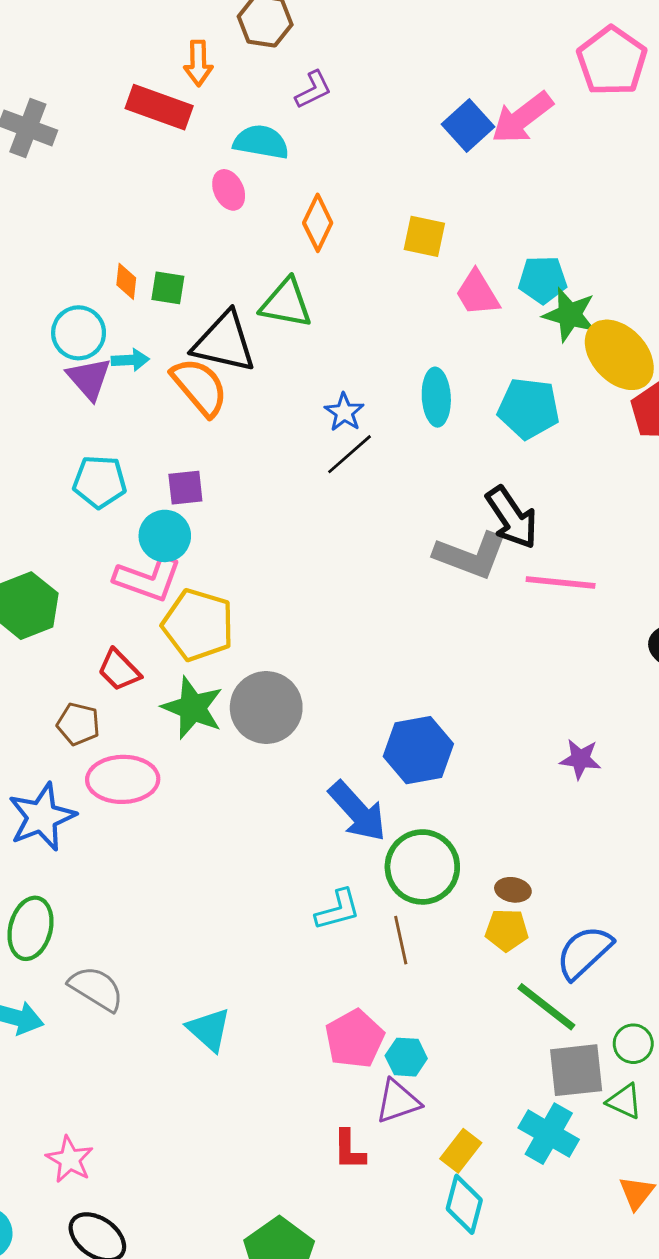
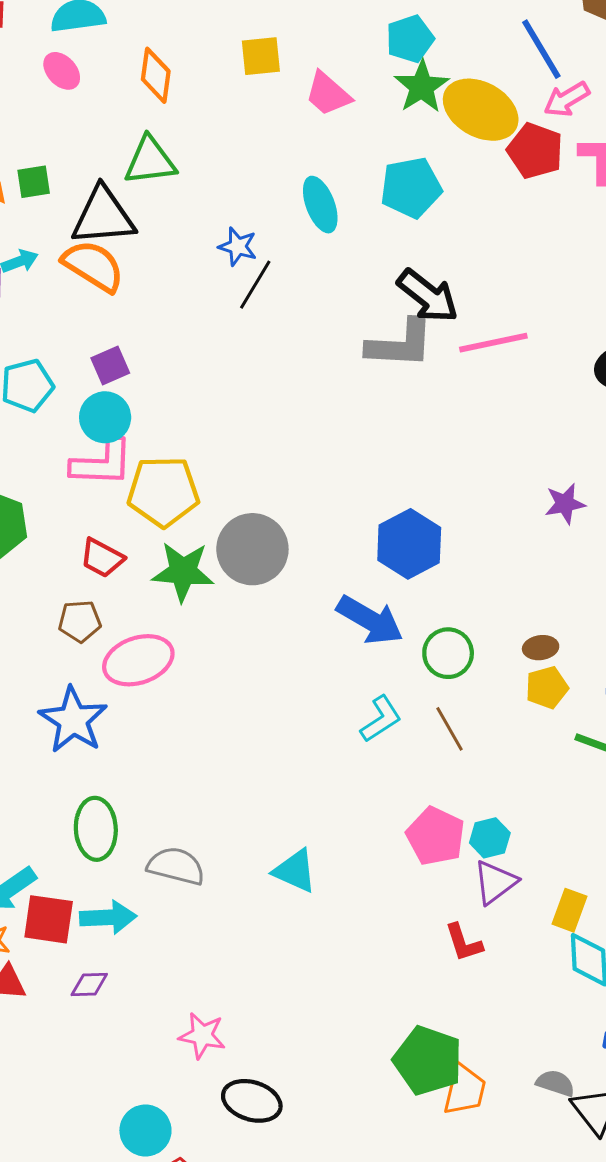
cyan pentagon: (543, 280) -> (410, 39), moved
green star: (570, 315) -> (422, 87), turned -30
green circle: (422, 867) -> (448, 653), size x0.7

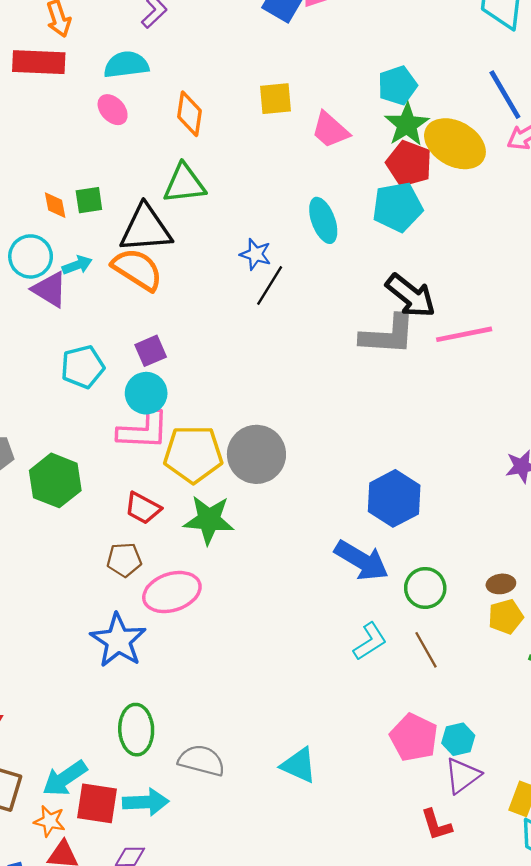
red pentagon: (535, 151) -> (409, 164), moved
gray circle: (252, 549) -> (256, 454), moved

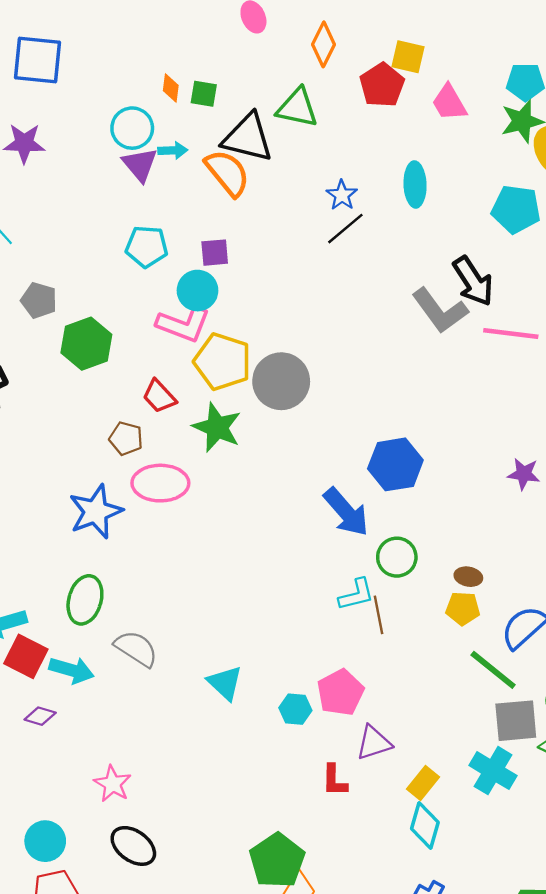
red pentagon: (409, 164) -> (382, 85), moved
cyan pentagon: (398, 207) -> (516, 209), moved
gray L-shape: (388, 335) -> (440, 311), turned 32
cyan L-shape: (370, 641) -> (356, 595), moved
cyan hexagon: (458, 739) -> (295, 709), moved

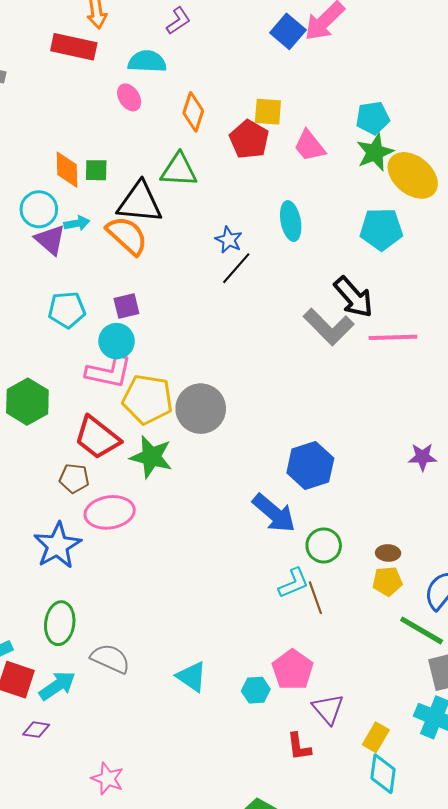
orange diamond: (171, 88) -> (67, 170), size x1.5
red trapezoid: (159, 396) -> (97, 437), size x1.5
cyan arrow: (72, 670) -> (57, 686), turned -42
purple triangle: (374, 743) -> (328, 709), turned -44

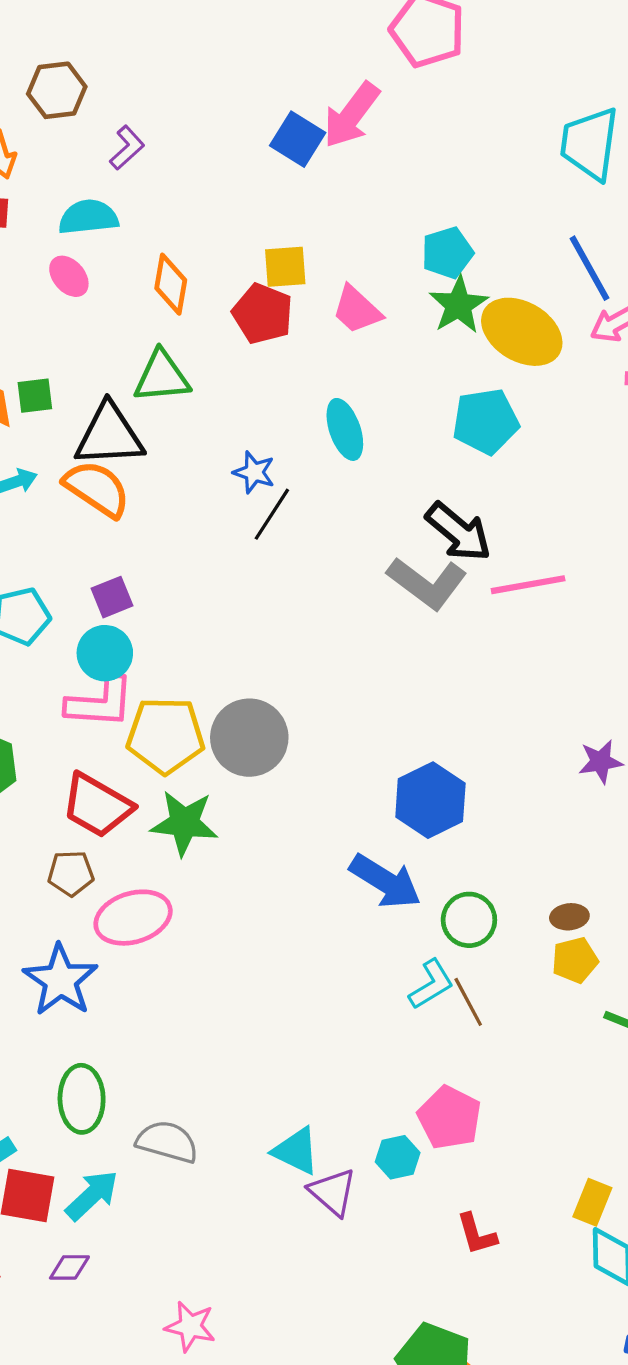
purple triangle: (328, 709) -> (333, 1192), moved

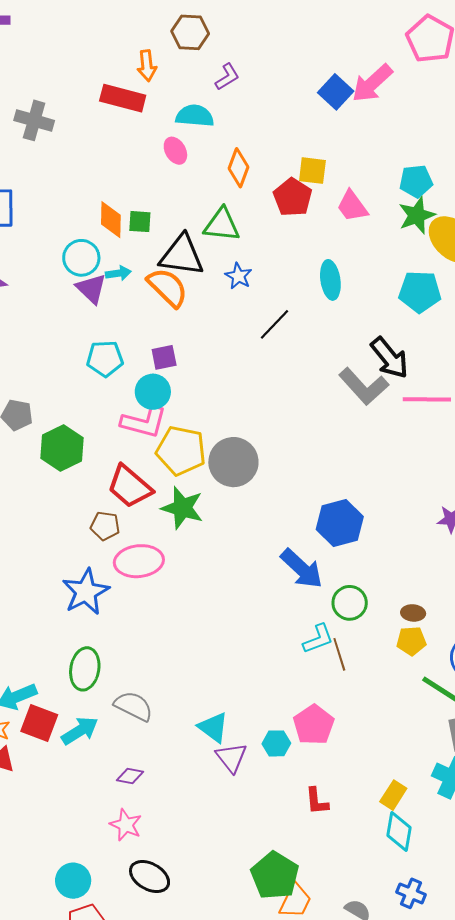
blue star: (254, 472) -> (238, 276), moved
purple diamond: (69, 1267) -> (130, 776), moved

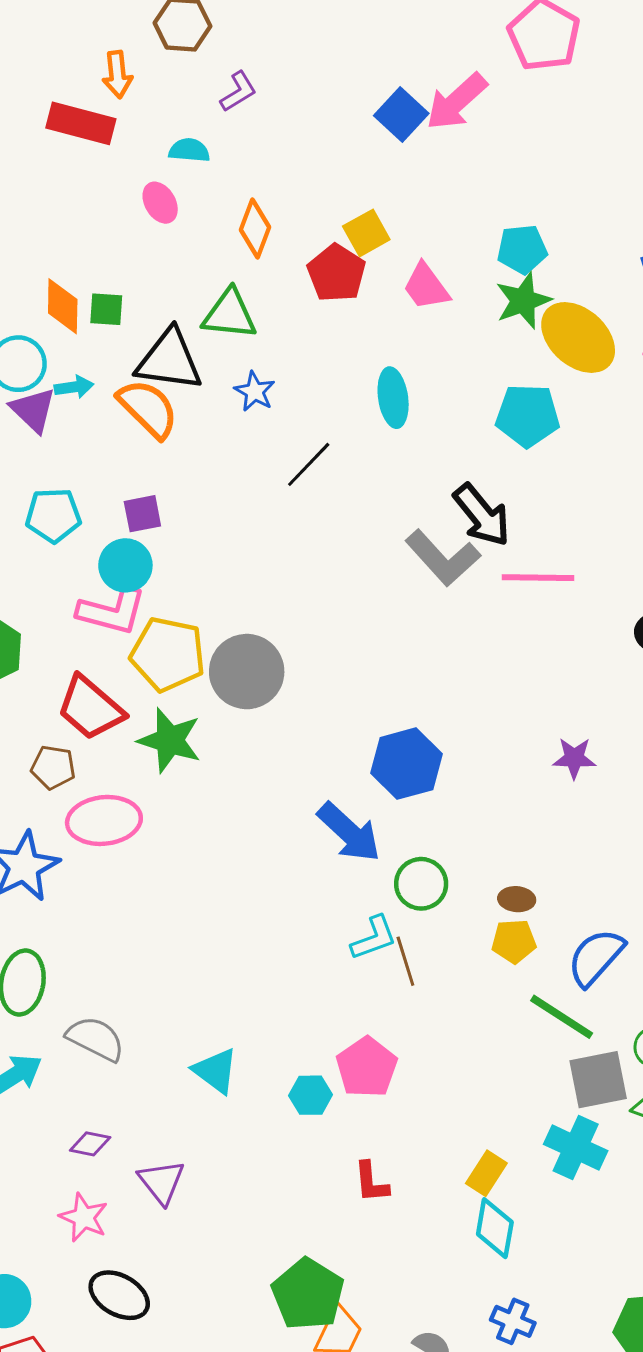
cyan semicircle: (195, 116) -> (189, 150), size x0.7
yellow square: (312, 171) -> (366, 233), turned -36
purple triangle: (231, 758) -> (161, 1182), moved

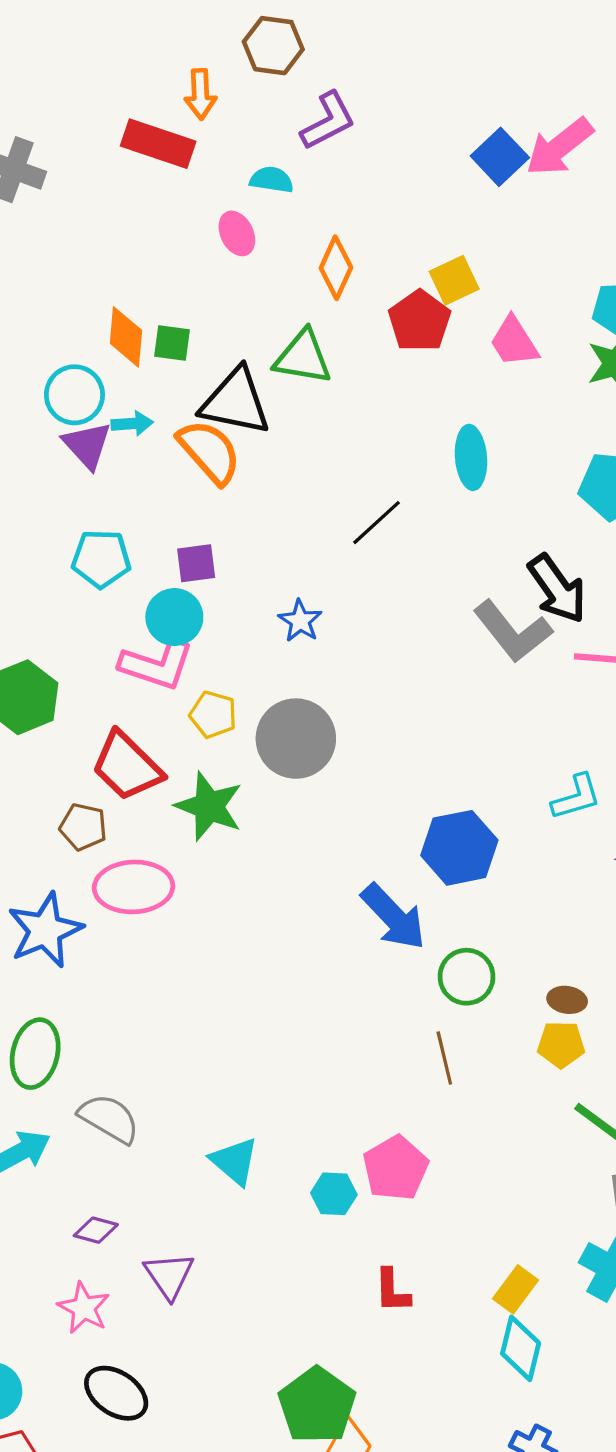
purple L-shape: (238, 92) -> (328, 121), size x1.4
blue star: (255, 391) -> (300, 621), moved
yellow pentagon: (168, 654) -> (213, 715), size x0.6
cyan L-shape: (374, 938) -> (576, 797), moved

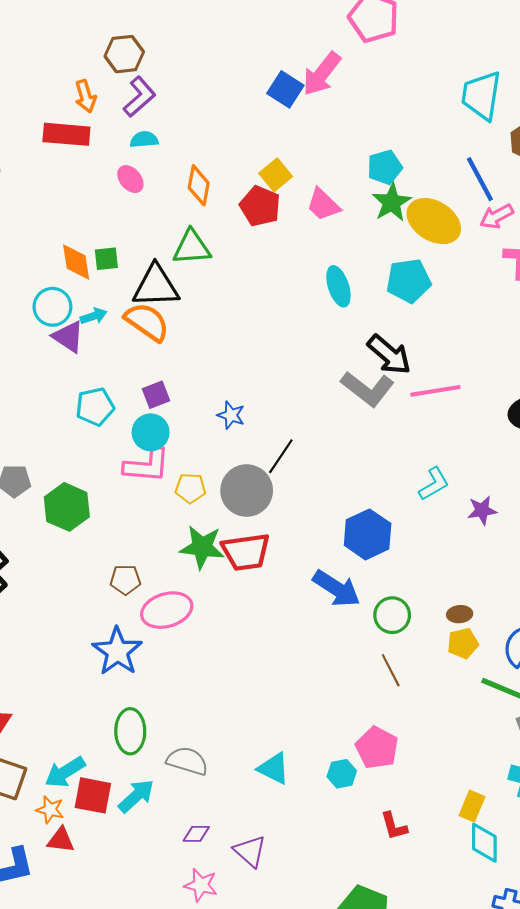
purple L-shape: (328, 121) -> (139, 97), moved
cyan ellipse: (471, 457) -> (338, 286), moved
black line: (376, 523) -> (281, 456), moved
red trapezoid: (127, 766) -> (246, 552), moved, turned -39

